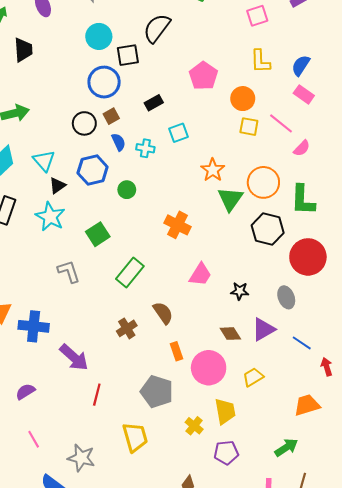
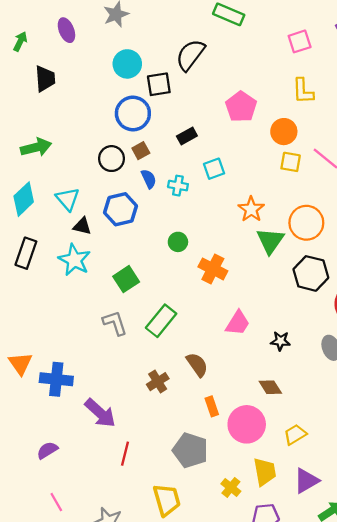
black triangle: (57, 186) -> (82, 226), turned 48
green circle: (127, 190) -> (178, 242), moved
gray L-shape: (69, 271) -> (115, 323), moved
purple triangle: (263, 329) -> (306, 481), moved

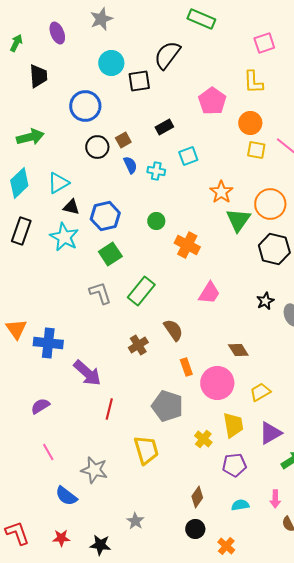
yellow L-shape: (303, 91) -> (253, 82), moved
blue circle: (133, 113) -> (85, 106), moved
cyan triangle: (68, 199) -> (58, 183), turned 40
blue hexagon: (121, 209) -> (105, 216), moved
black star: (280, 341) -> (265, 301), moved, turned -30

